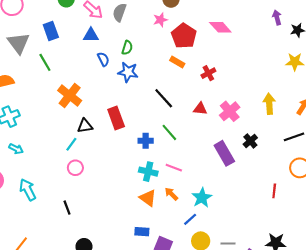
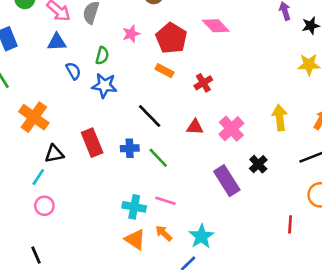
pink star: (160, 20) -> (131, 34), moved
blue cross: (146, 141) -> (130, 148), moved

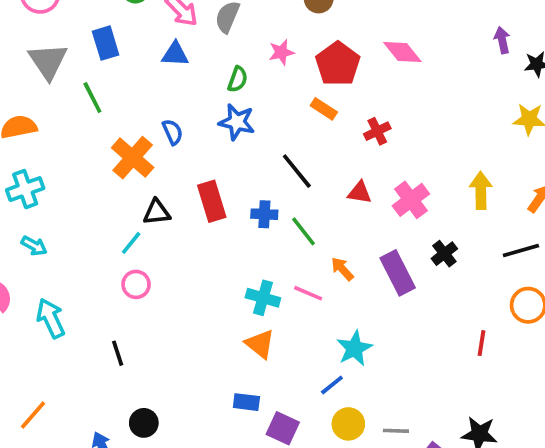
blue semicircle: (73, 71) -> (173, 132), moved
orange arrow: (164, 233) -> (342, 269), moved

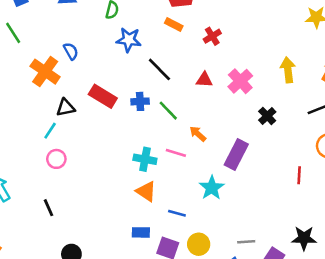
blue star: (237, 122) -> (129, 40), moved
red rectangle: (212, 201) -> (103, 96), turned -36
purple rectangle: (398, 273) -> (236, 154), moved, turned 60
blue line: (332, 385) -> (177, 213), moved, turned 60
yellow circle: (348, 424) -> (199, 244), moved

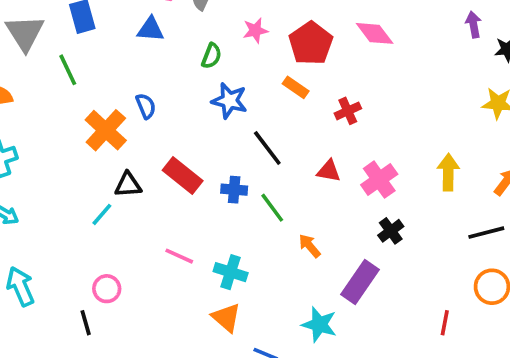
black cross: (267, 116) -> (391, 231), moved
pink line: (176, 153) -> (179, 256), moved
pink circle: (56, 159) -> (107, 289), moved
cyan star: (212, 188) -> (319, 324), turned -30

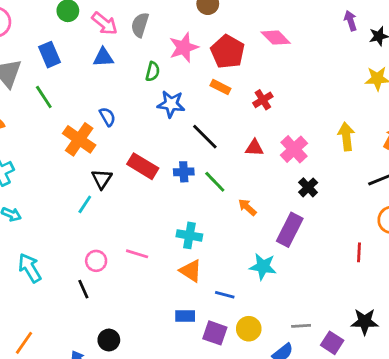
pink star: (255, 30) -> (184, 47), size x1.5
black triangle: (128, 185) -> (102, 179), turned -45
pink line: (179, 256) -> (137, 254), moved

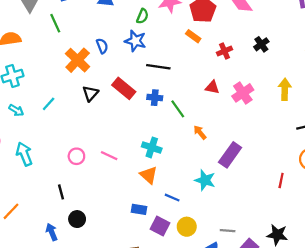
blue star: (171, 104) -> (135, 41), moved
black line: (205, 137) -> (158, 67), moved, turned -45
black cross: (308, 187) -> (261, 44), moved
cyan line: (85, 204) -> (49, 104), moved
black line: (83, 289) -> (61, 192), moved

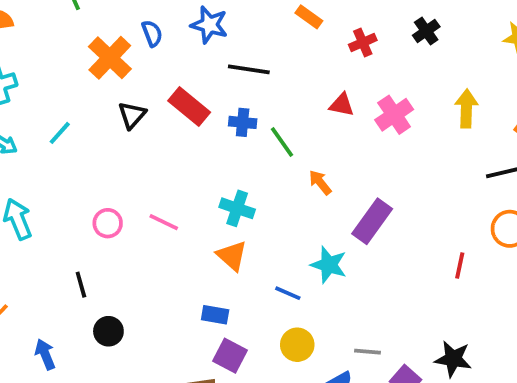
blue line: (172, 198) -> (288, 293), moved
purple square: (160, 226) -> (230, 356), moved
blue arrow: (52, 232) -> (45, 354), moved

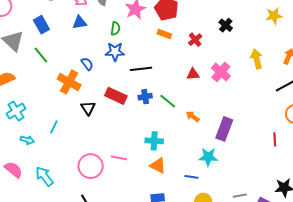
pink circle: (108, 223) -> (91, 166), size x1.6

